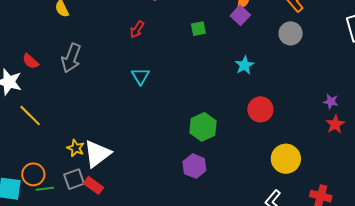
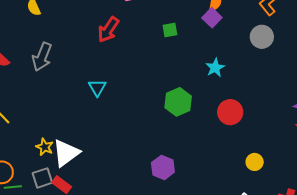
red arrow: (137, 29) -> (108, 30), size x1.5
cyan triangle: (141, 76) -> (97, 88), moved
green hexagon: (203, 127) -> (178, 102), moved
yellow circle: (286, 159) -> (255, 162), size x0.6

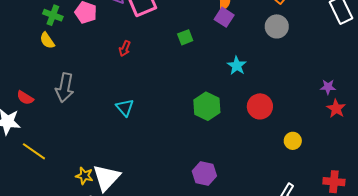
red arrow: (108, 30) -> (125, 48), size x0.6
yellow circle: (255, 162) -> (293, 141), moved

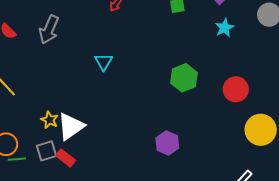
cyan star: (237, 66) -> (224, 28), moved
yellow circle: (293, 141) -> (261, 130), size x1.8

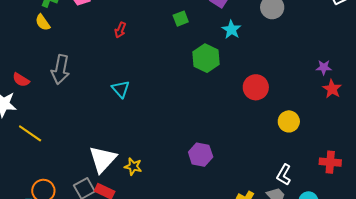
green hexagon: (184, 78) -> (206, 58), moved
yellow star: (50, 120) -> (133, 166), moved
yellow circle: (261, 130) -> (289, 121), size x0.7

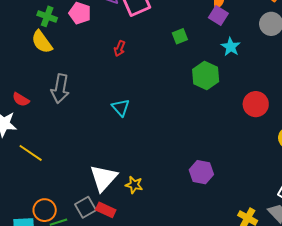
yellow semicircle: (43, 22) -> (42, 42), size x1.4

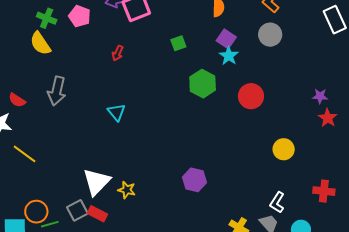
purple square: (218, 15) -> (226, 39), moved
red circle: (256, 104) -> (251, 96), moved

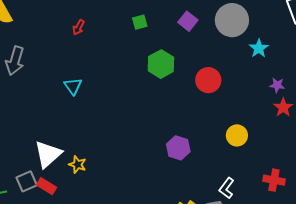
gray circle: (270, 35) -> (232, 20), size x1.4
cyan star: (229, 56) -> (259, 48), moved
purple hexagon: (194, 180) -> (178, 148), moved

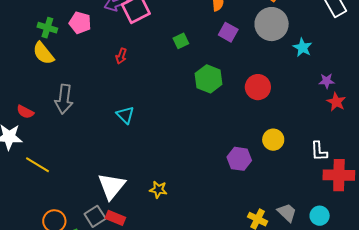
yellow circle: (237, 135) -> (273, 140), moved
yellow star: (77, 165) -> (158, 190), moved
red cross: (274, 180) -> (339, 175), size x1.4
white L-shape: (227, 188) -> (319, 151), moved, turned -30

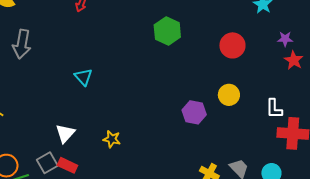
red circle: (258, 87) -> (232, 45), moved
cyan triangle: (125, 115) -> (83, 77), moved
white triangle: (112, 186) -> (65, 133), size x0.7

